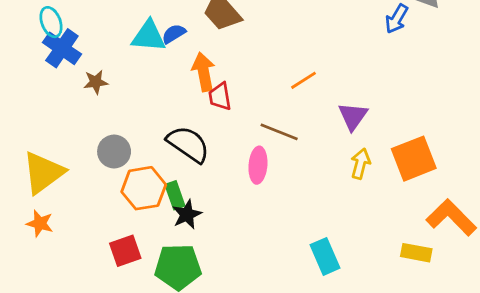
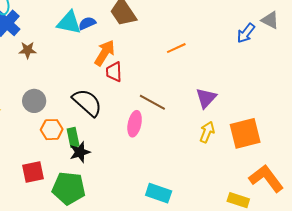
orange arrow: (203, 72) -> (105, 53), turned 36
orange line: (304, 80) -> (176, 48), moved
orange hexagon: (144, 188) -> (52, 130), size x0.7
cyan rectangle: (325, 256) -> (159, 193), moved, turned -55

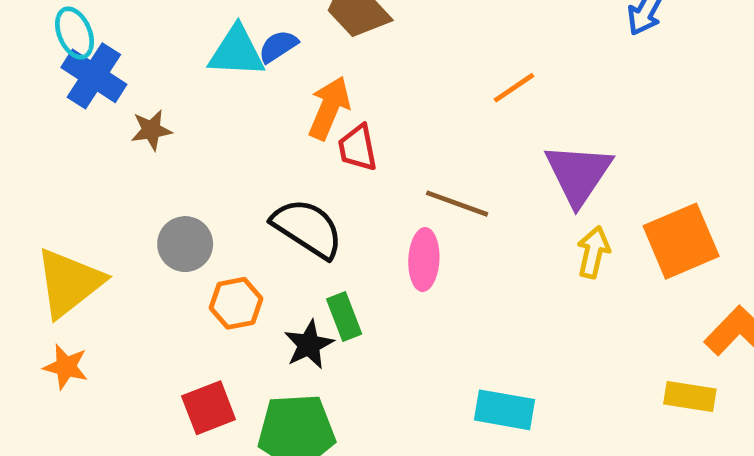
orange line: (176, 48) -> (514, 88), moved
purple triangle: (206, 98) -> (578, 174), size x1.4
green rectangle: (73, 137) -> (344, 317), moved

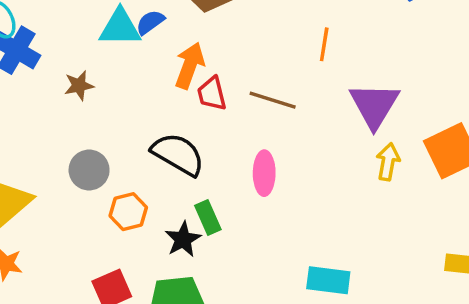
orange line: (514, 88) -> (324, 44), turned -44
brown star: (151, 130) -> (79, 86), moved
brown line: (457, 204) -> (273, 100), moved

